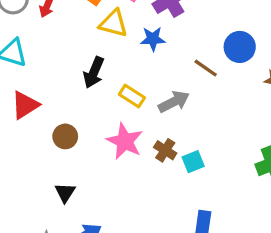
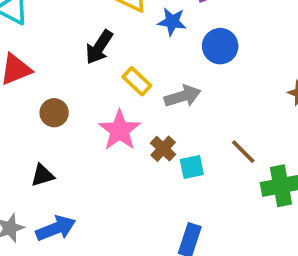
blue circle: (240, 47) -> (220, 46), moved
brown line: (206, 68) -> (243, 152), moved
black triangle: (65, 193) -> (42, 175), turned 30

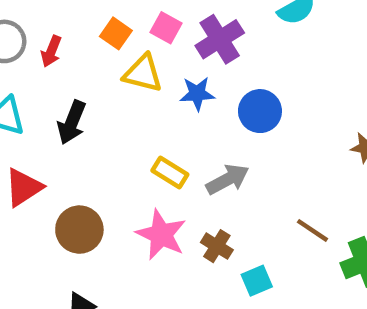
black arrow: (99, 47) -> (72, 122), moved
brown circle: (54, 113) -> (79, 230), size x1.4
cyan square: (192, 167) -> (257, 281), moved

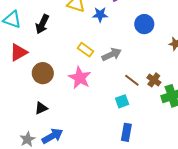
blue circle: (260, 111) -> (144, 24), moved
brown line: (312, 230) -> (132, 80), moved
brown cross: (217, 246) -> (154, 80), moved

